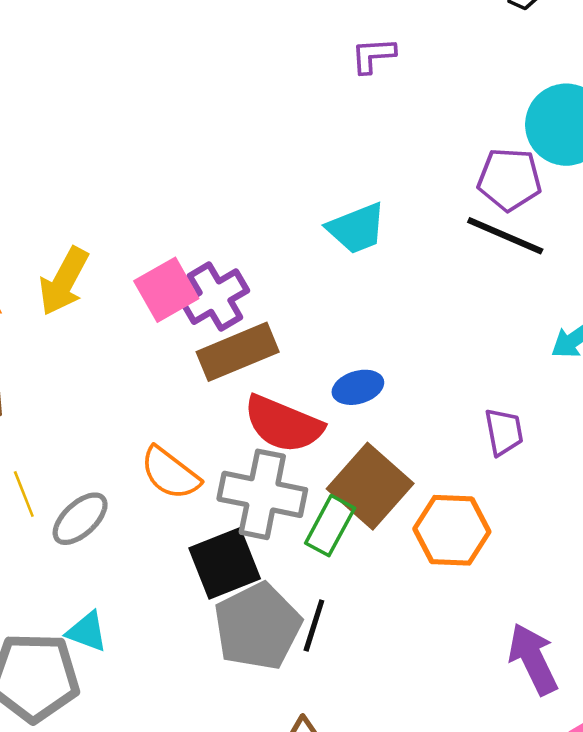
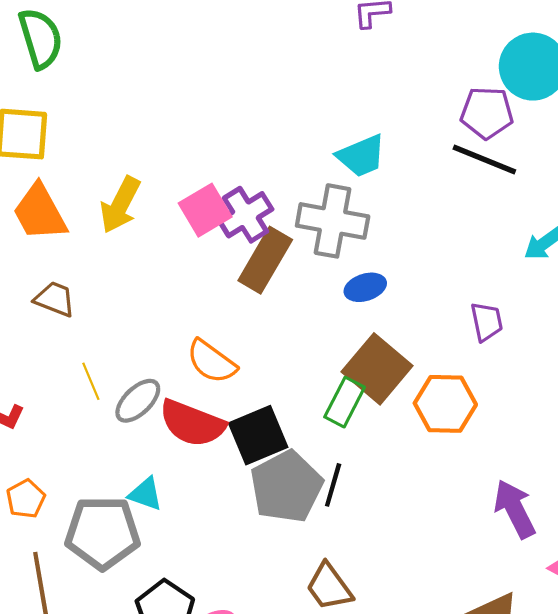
brown rectangle: (238, 352) -> (265, 260), turned -36
red semicircle: (283, 424) -> (192, 423), moved
gray cross: (262, 494) -> (333, 221), moved

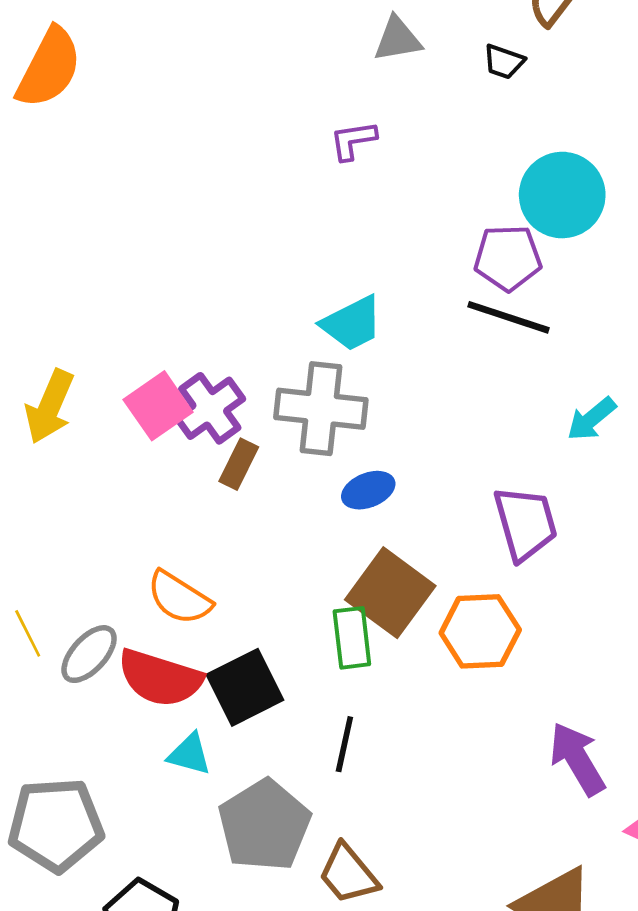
brown rectangle: (265, 260) -> (239, 464), size x0.6
purple trapezoid: (487, 322) -> (525, 523), size x1.5
green rectangle: (345, 402) -> (352, 638), turned -30
gray pentagon: (286, 487) -> (264, 825), moved
cyan triangle: (145, 494) -> (189, 754), moved

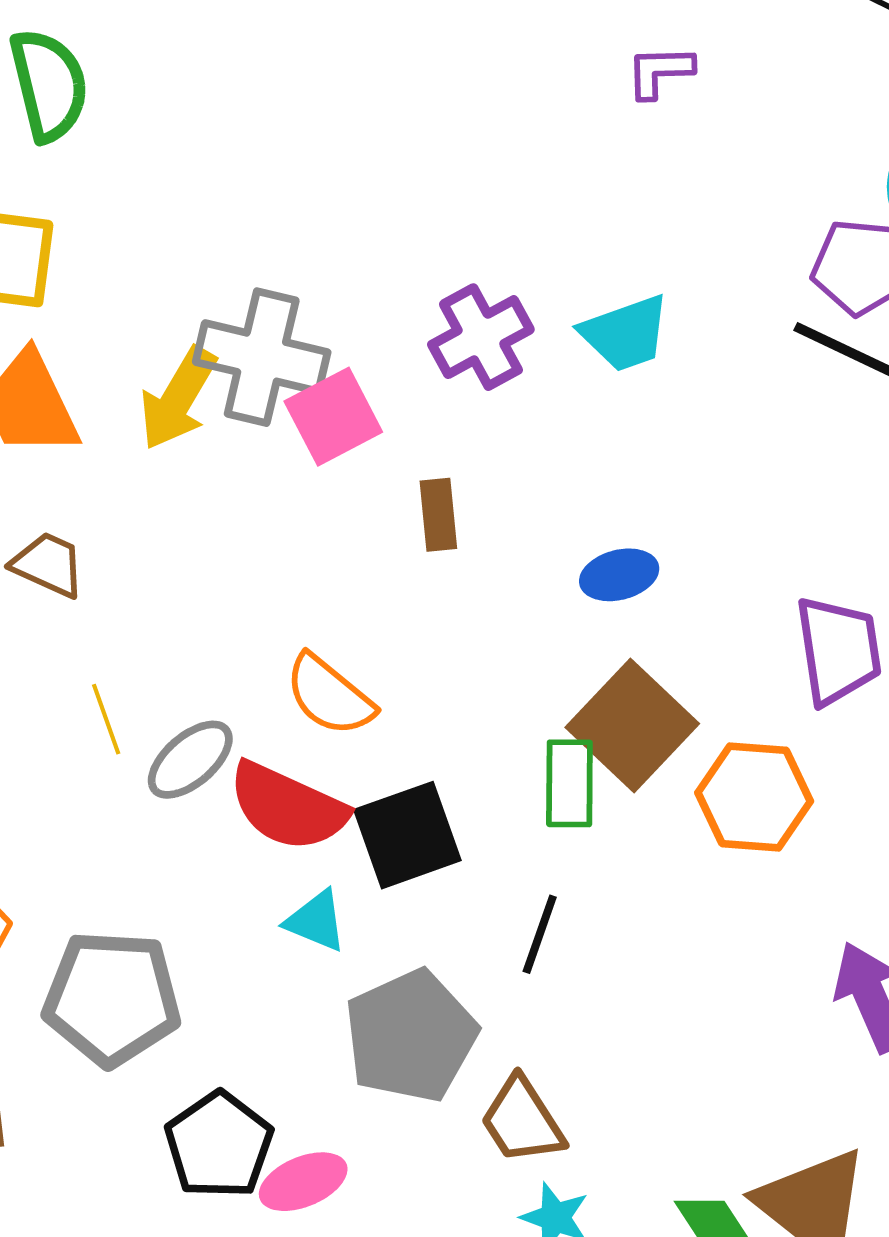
purple cross: (210, 408) -> (481, 337), moved
gray cross: (321, 409) -> (262, 357), moved
brown rectangle: (239, 464) -> (438, 515), turned -39

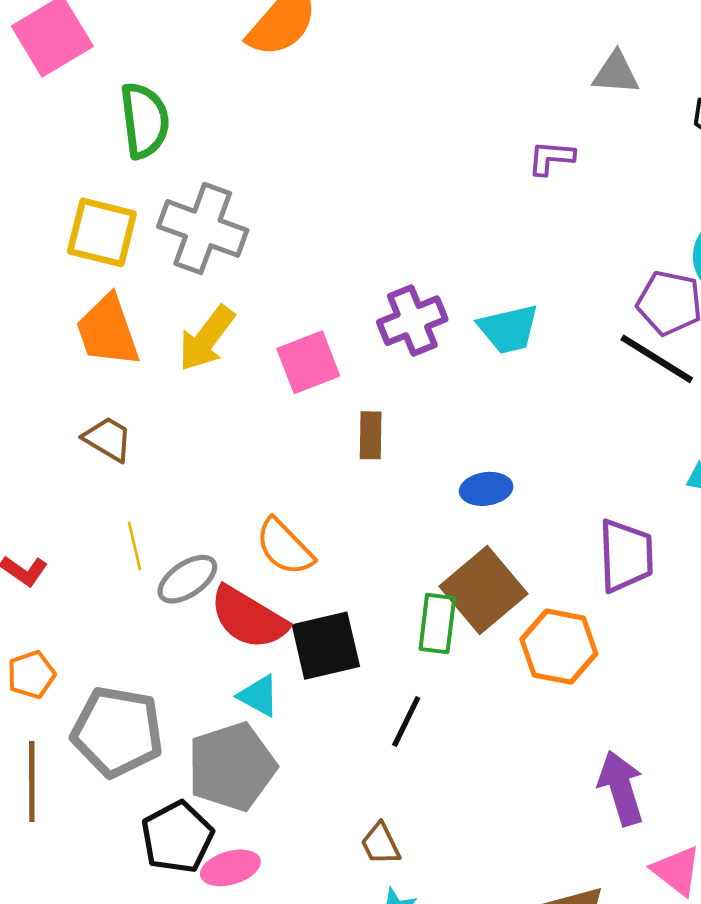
gray cross: (262, 357) -> (203, 228), moved
gray pentagon: (411, 1036) -> (232, 767), moved
brown trapezoid: (522, 1121) -> (380, 844), size x0.7

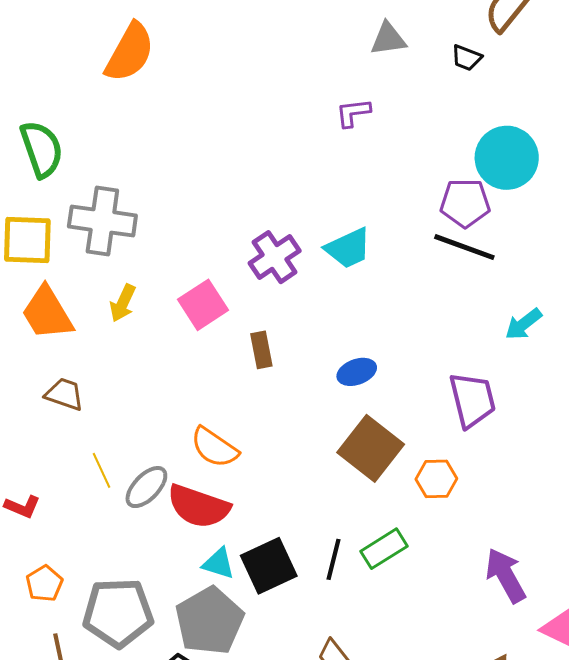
yellow arrow: (207, 338) -> (123, 303), size x0.7
green rectangle: (437, 624) -> (384, 549), moved, turned 63
black square: (326, 646) -> (269, 566), moved
orange hexagon: (559, 647) -> (436, 479), size x0.7

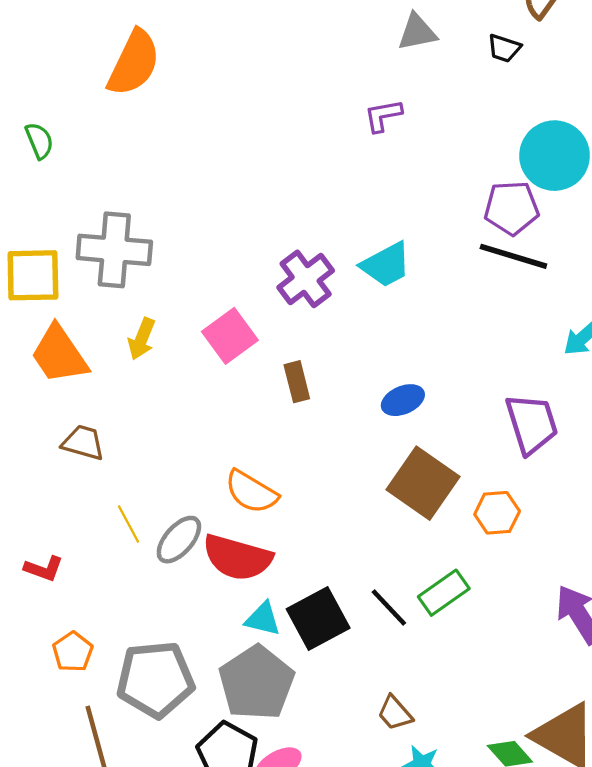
green semicircle: (42, 149) -> (39, 141), moved, size x0.6
black line: (333, 559) -> (389, 607), turned -54

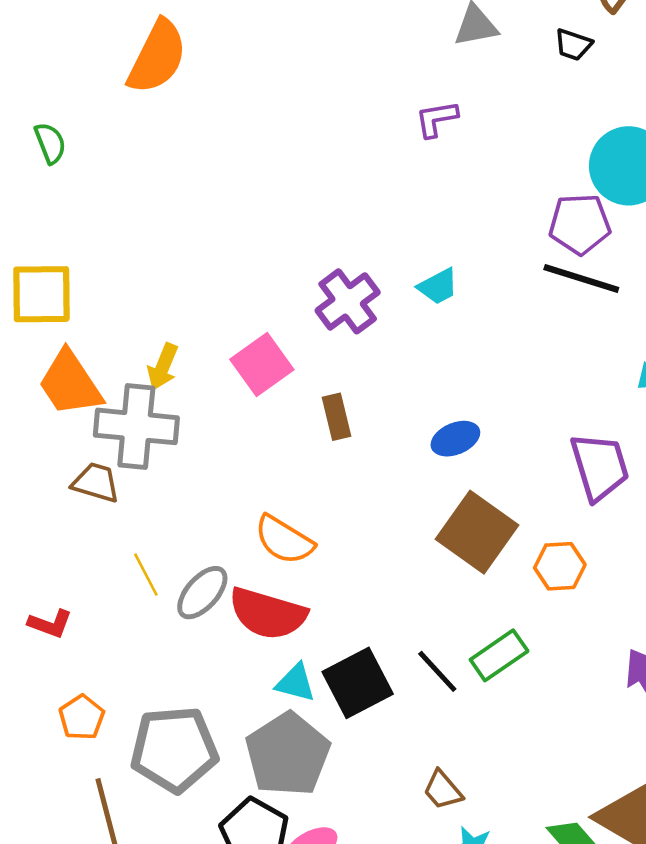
gray cross: (114, 250) -> (136, 426), moved
cyan trapezoid: (386, 265) -> (438, 286), size x0.7

